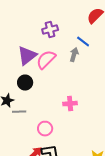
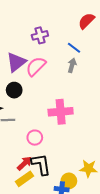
gray arrow: (74, 55) -> (72, 65), moved
pink cross: (70, 104) -> (61, 112), size x1.6

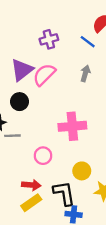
blue line: (74, 48) -> (88, 42), moved
red arrow: (24, 163) -> (31, 185), turned 49
black L-shape: (41, 164) -> (64, 193), moved
yellow circle: (69, 181) -> (82, 171), moved

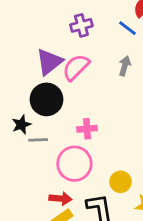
black circle: (20, 102) -> (47, 99), size x1.5
pink cross: (72, 126) -> (87, 129), moved, size x0.6
pink circle: (43, 156) -> (74, 164), size x1.6

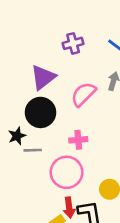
pink semicircle: (76, 67) -> (83, 94), moved
red arrow: (60, 199) -> (69, 208), moved, turned 78

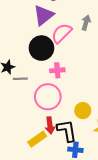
purple triangle: (43, 77) -> (44, 15), moved
black circle: (40, 112) -> (41, 48), moved

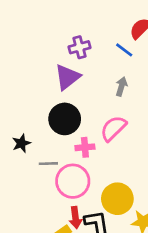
pink semicircle: (62, 33) -> (113, 128), moved
gray line: (20, 79) -> (48, 164), moved
yellow circle: (83, 111) -> (117, 199), size x1.5

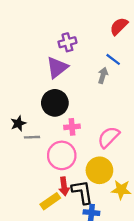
blue line: (124, 50) -> (113, 59), moved
pink semicircle: (113, 128) -> (109, 137), moved
gray line: (48, 164) -> (32, 137), moved

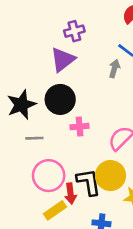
black star: (18, 123) -> (21, 105), moved, size x1.6
pink circle: (62, 155) -> (49, 176), moved
black L-shape: (82, 192) -> (89, 182), moved

